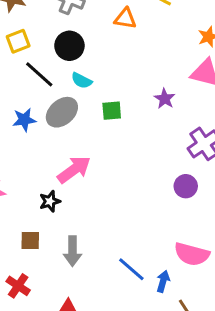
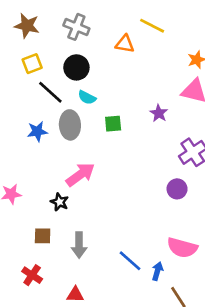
gray ellipse: (62, 112) -> (70, 125), turned -52
black star: (50, 201) -> (59, 202), turned -30

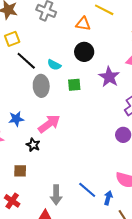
black circle: (76, 67) -> (84, 52), moved
purple star: (159, 113) -> (109, 77), size x1.5
blue star: (37, 131) -> (16, 119), moved
gray arrow: (79, 245) -> (56, 195), moved

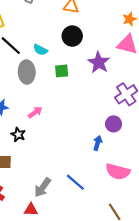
pink arrow: (49, 124) -> (35, 112), size x0.6
gray arrow: (56, 195) -> (43, 187), turned 36
blue arrow: (108, 198) -> (98, 143), moved

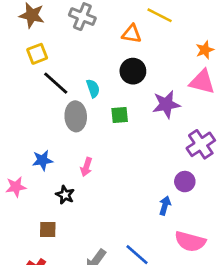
cyan semicircle: (40, 50) -> (93, 88), turned -136
purple star: (99, 62) -> (166, 104), turned 30
pink arrow: (35, 112) -> (86, 167), turned 144

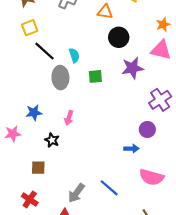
black circle: (133, 71) -> (119, 37), moved
blue arrow: (165, 205) -> (131, 149), turned 72

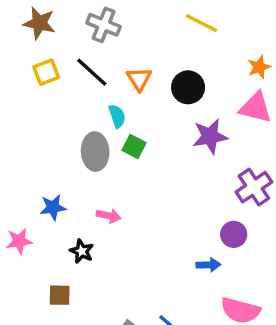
orange triangle: (105, 12) -> (139, 79), moved, turned 49
black line: (45, 51) -> (92, 72), moved
green square: (95, 76) -> (134, 146), moved, turned 32
pink arrow: (69, 118) -> (109, 216), turned -96

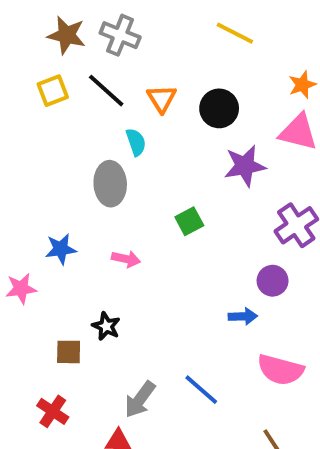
brown star: (39, 23) -> (67, 35), moved
green square: (134, 146) -> (189, 221), moved, turned 35
black star: (82, 251) -> (106, 326), moved

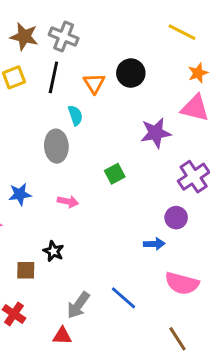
yellow line: (235, 33) -> (182, 32), moved
black line: (106, 91) -> (53, 77), turned 60
black circle: (219, 108) -> (131, 73), moved

